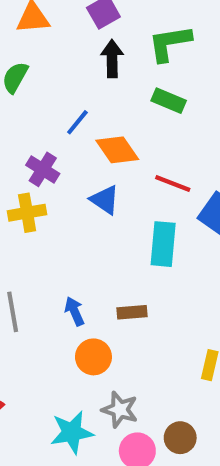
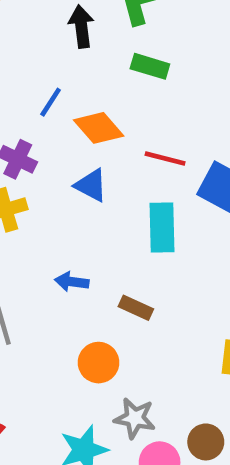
blue arrow: (74, 311) -> (72, 282), moved, turned -52
brown rectangle: (132, 312) -> (136, 308), turned 36

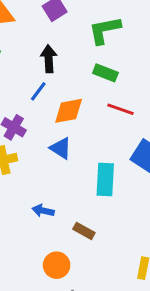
black arrow: (81, 26) -> (49, 59), moved
orange diamond: (99, 128) -> (69, 111), turned -64
red line: (165, 159) -> (121, 109), moved

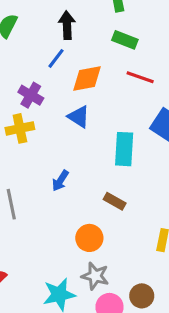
blue arrow: (43, 211) -> (60, 181), turned -70
brown rectangle: (84, 231) -> (115, 201), moved
orange circle: (57, 265) -> (89, 238), moved

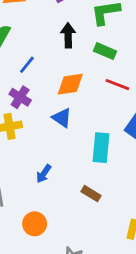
black arrow: (67, 25) -> (68, 35), moved
blue line: (56, 58) -> (27, 65), moved
orange circle: (89, 238) -> (35, 224), moved

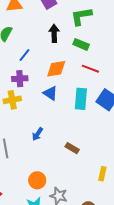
purple cross: (20, 97) -> (20, 79), turned -35
cyan rectangle: (101, 148) -> (81, 99), moved
orange circle: (35, 224) -> (37, 180), moved

